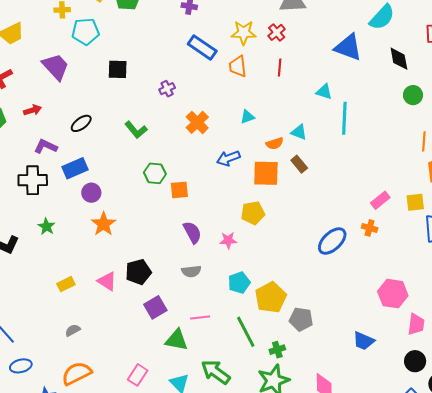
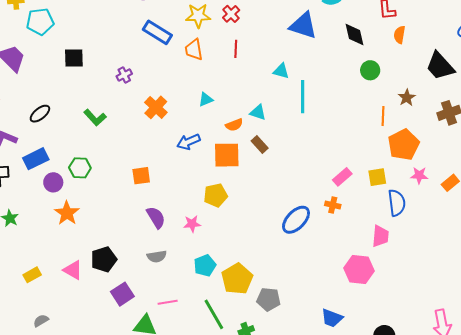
green hexagon: (155, 173) -> (80, 168), moved
pink trapezoid: (416, 324) -> (380, 236), moved

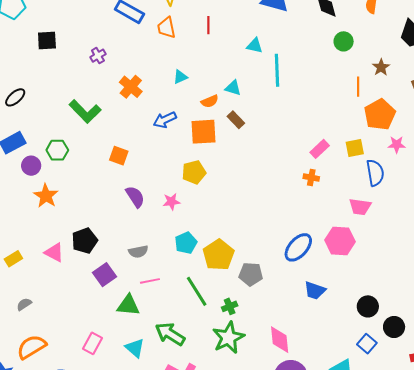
green L-shape: (95, 118) -> (85, 111), moved, size x1.4
orange square: (141, 176) -> (119, 156), turned 30
blue ellipse: (296, 220) -> (298, 247), moved
pink trapezoid: (380, 236) -> (360, 207), turned 95
gray semicircle: (157, 256) -> (138, 252), moved

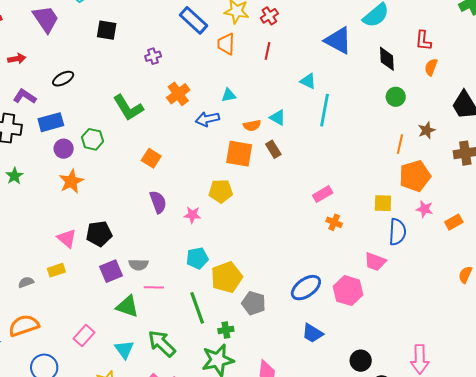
blue arrow: (165, 120) -> (207, 119), moved
pink rectangle: (320, 149) -> (323, 194), moved
gray semicircle: (138, 252) -> (138, 265), moved
yellow rectangle: (13, 259) -> (56, 270), moved

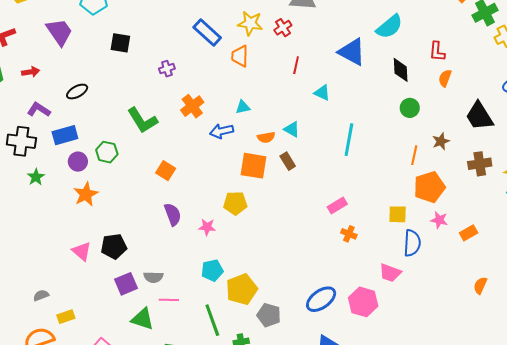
red line: (267, 51) -> (296, 65), moved
cyan line: (324, 110) -> (349, 140), moved
green star: (14, 176) -> (36, 177), moved
yellow rectangle: (56, 270) -> (66, 317), moved

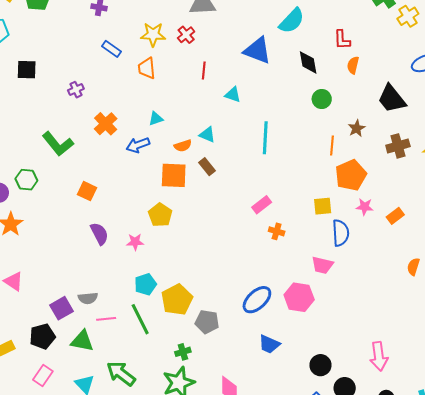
blue rectangle: (207, 33) -> (111, 49), size x0.7
yellow pentagon: (235, 203) -> (160, 215), turned -30
black pentagon: (114, 246) -> (42, 336), moved
green line: (212, 320) -> (140, 319), moved

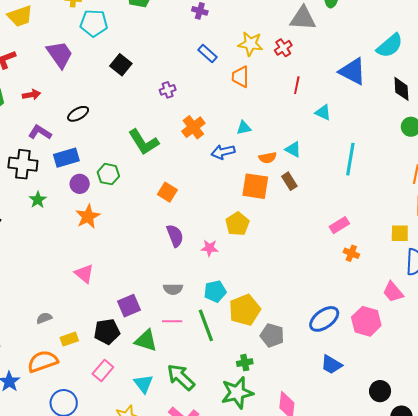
black square: (27, 70) -> (121, 65), turned 30
pink trapezoid: (322, 265) -> (393, 292), turned 30
gray semicircle: (88, 298) -> (173, 289), moved

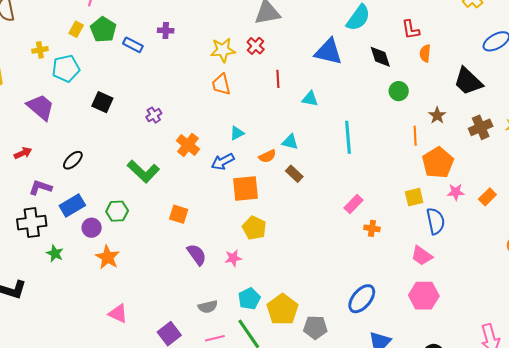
blue rectangle: (208, 54) -> (133, 45), moved
orange square: (255, 186) -> (245, 189), moved
pink hexagon: (366, 321) -> (424, 296), moved

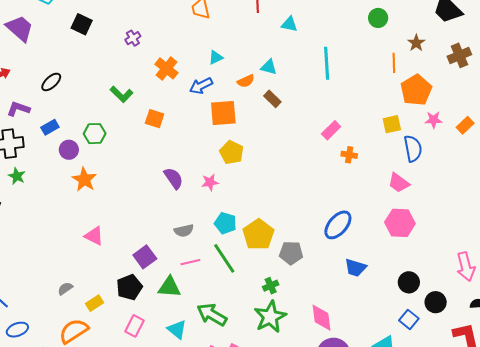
green L-shape: (143, 171) -> (121, 94), size x0.7
blue rectangle: (72, 205) -> (50, 127), size x0.7
orange square: (179, 214) -> (155, 119), moved
green star: (55, 253) -> (17, 176), moved
cyan pentagon: (249, 299) -> (225, 223), turned -30

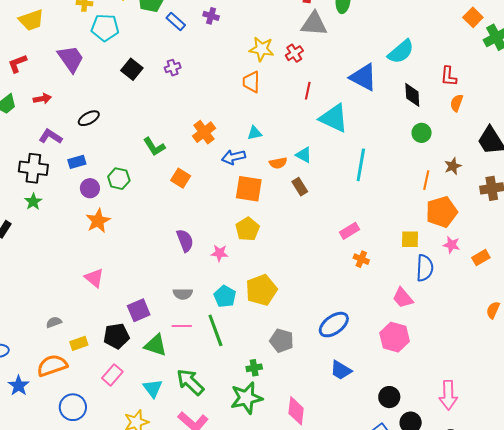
cyan triangle: (289, 24) -> (334, 118), size x1.8
purple cross: (133, 38) -> (173, 68), moved
yellow pentagon: (258, 234) -> (261, 290), moved

